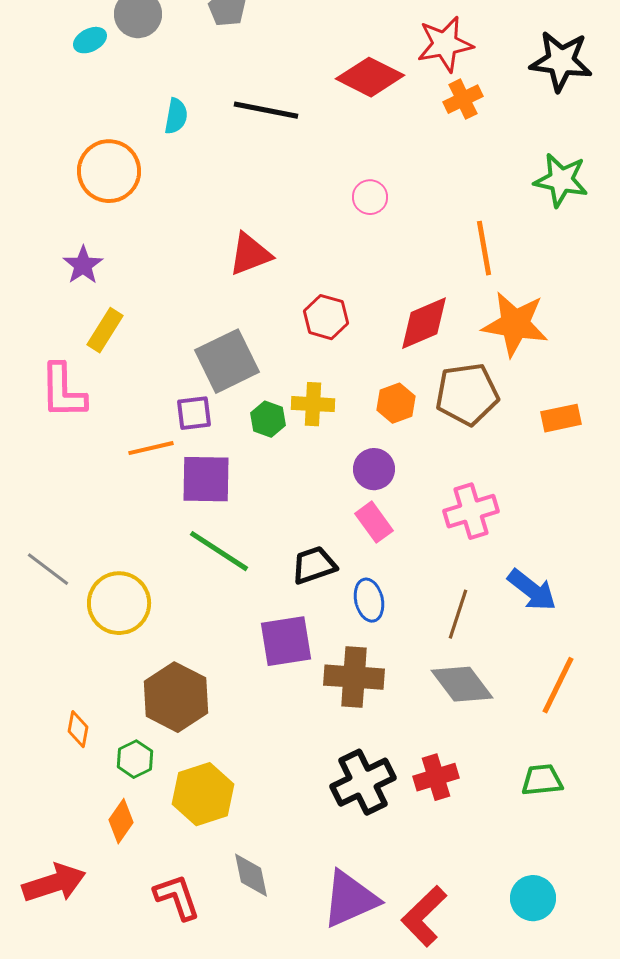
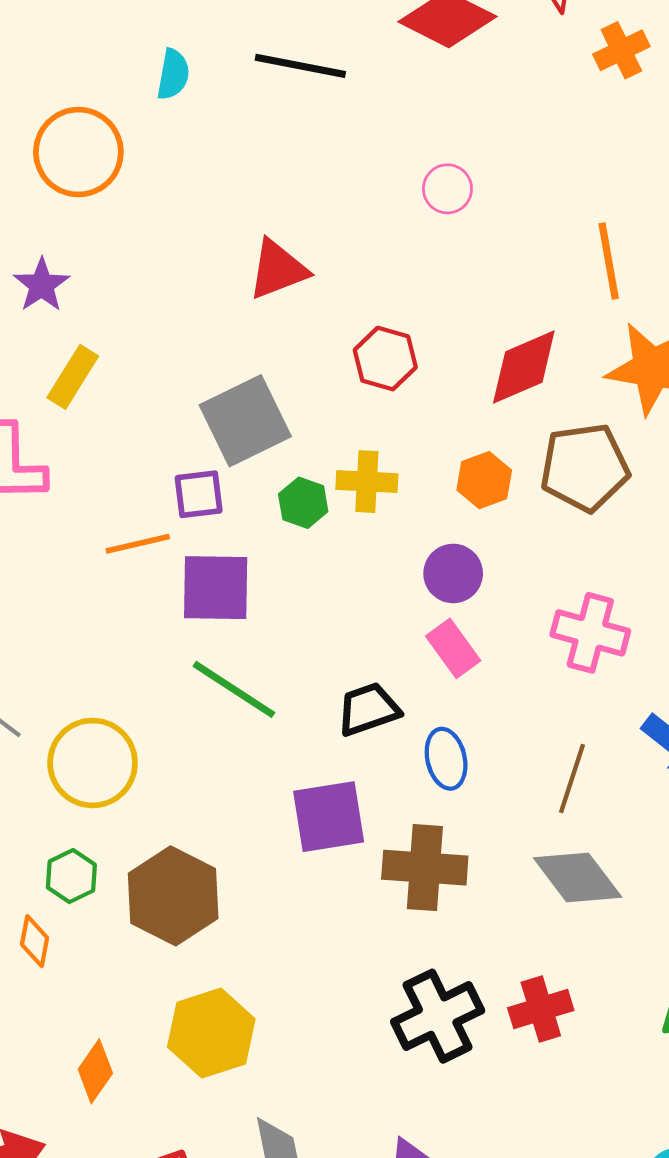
orange cross: (463, 99) -> (621, 50), moved
pink cross: (471, 511) -> (590, 633), turned 32
green hexagon: (135, 759) -> (71, 876), moved

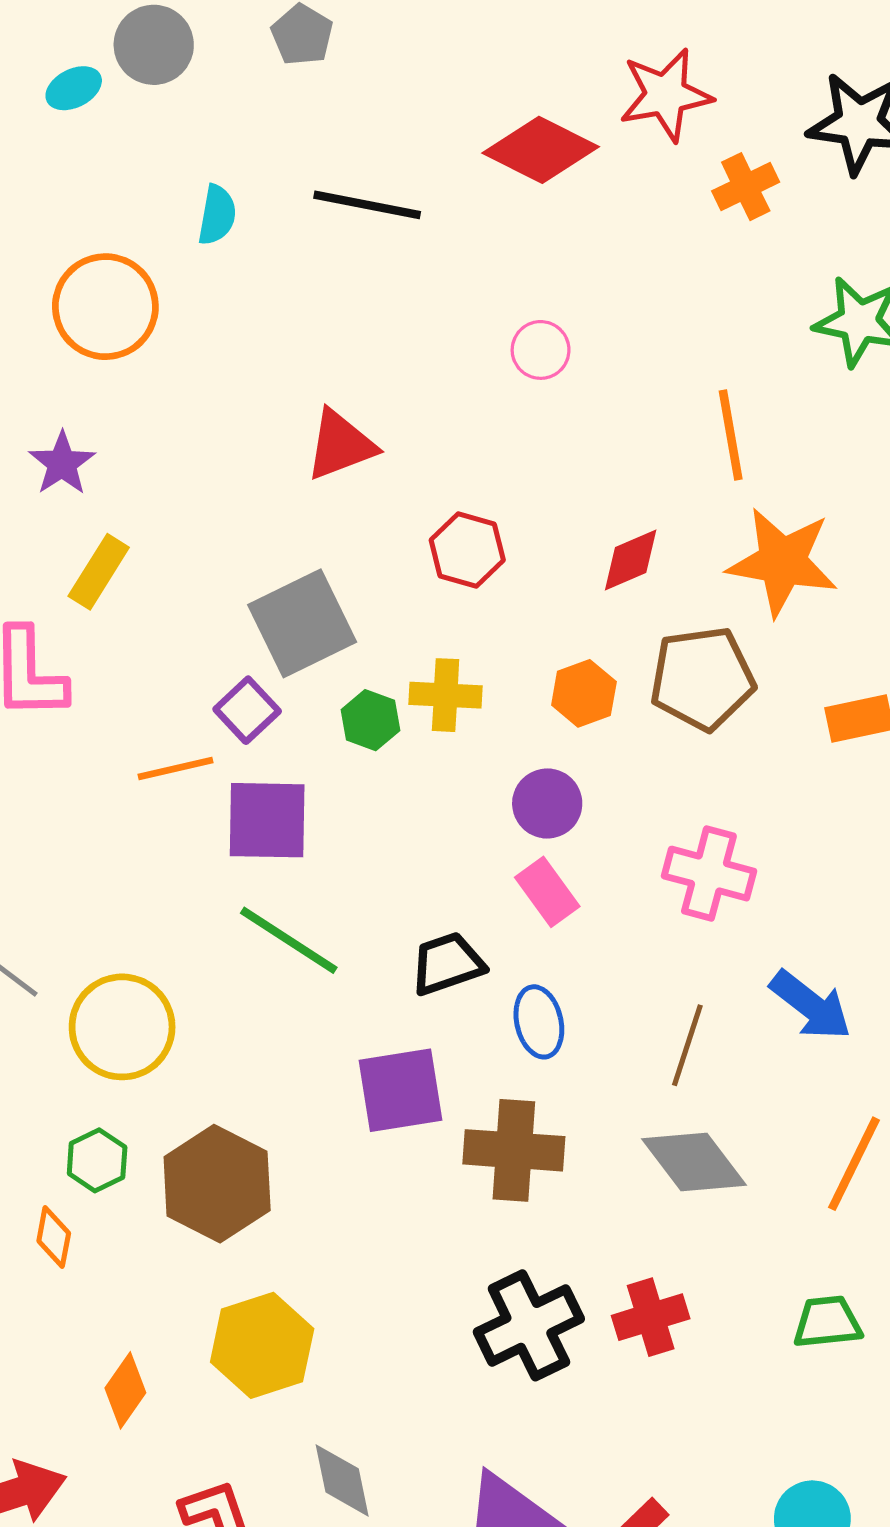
red diamond: (524, 367) -> (631, 560), size x0.7
purple square: (199, 494) -> (247, 710), turned -36

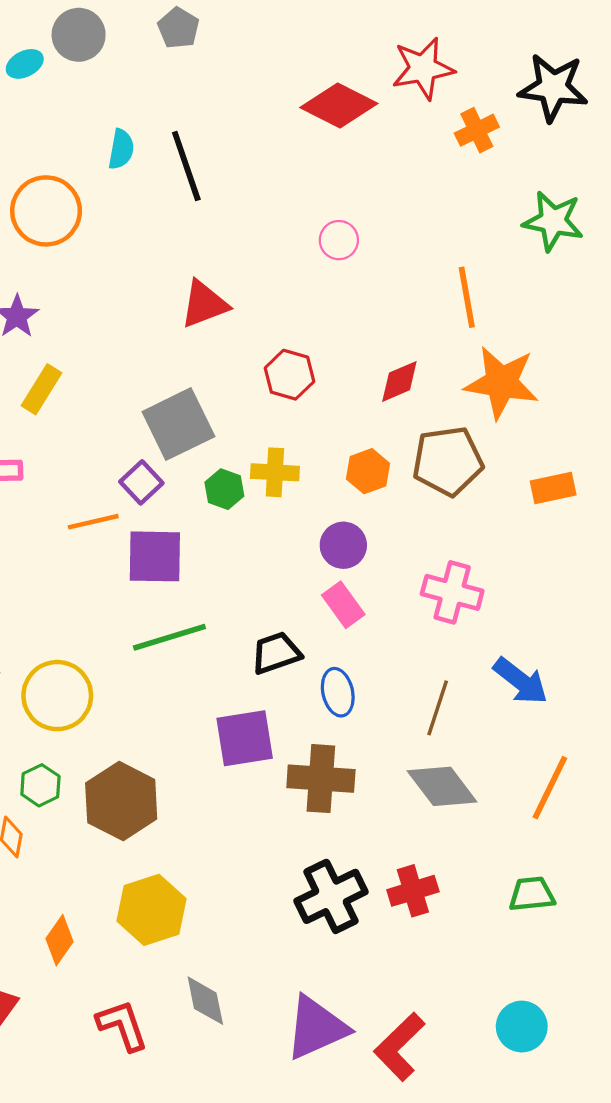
black line: (367, 205) -> (186, 166), moved, turned 60
green line: (289, 940) -> (169, 637), turned -50

